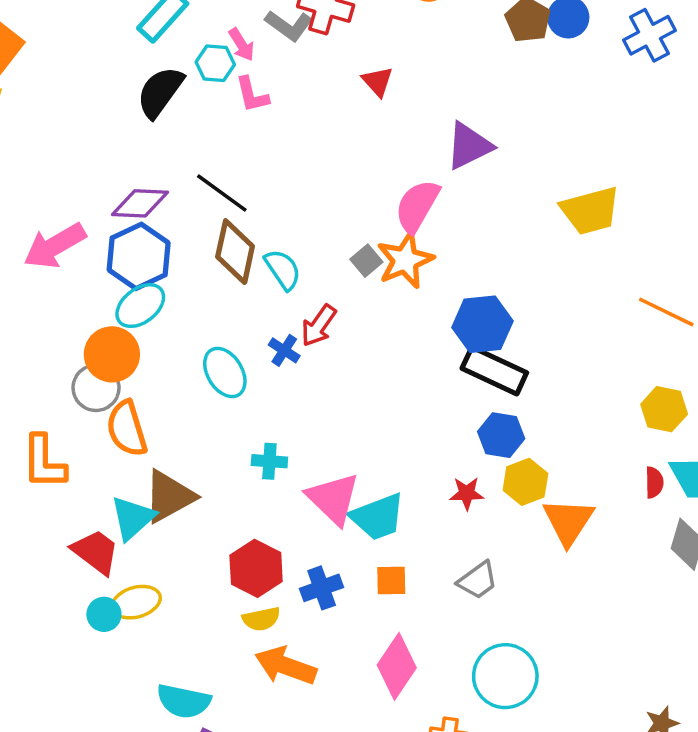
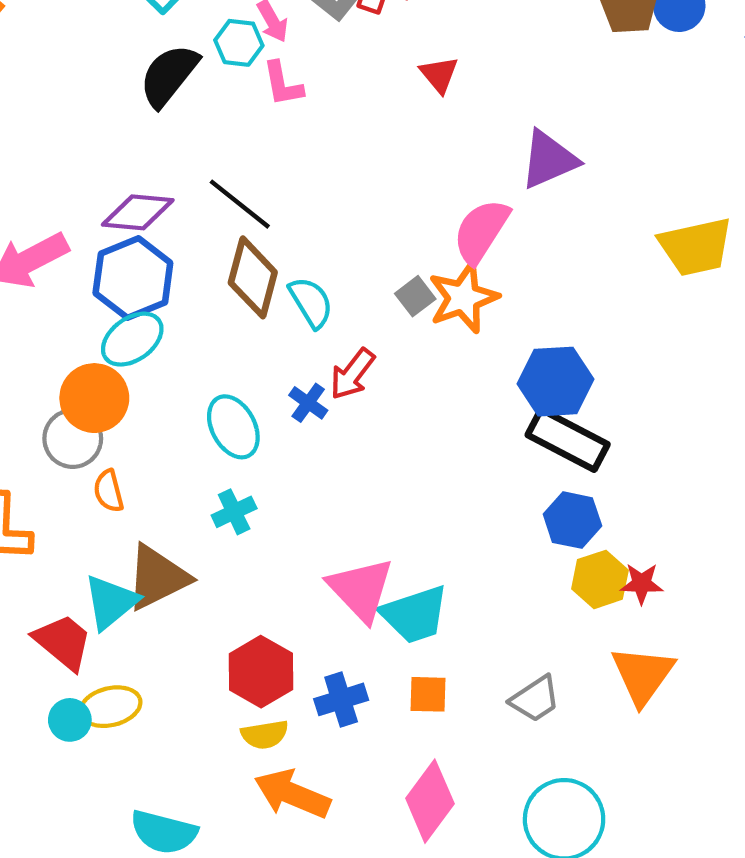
orange semicircle: (127, 429) -> (109, 491), size x0.6
cyan cross: (269, 461) -> (234, 512), moved, turned -32
red star: (467, 493) -> (642, 584), moved
orange triangle: (568, 521) -> (643, 675), moved

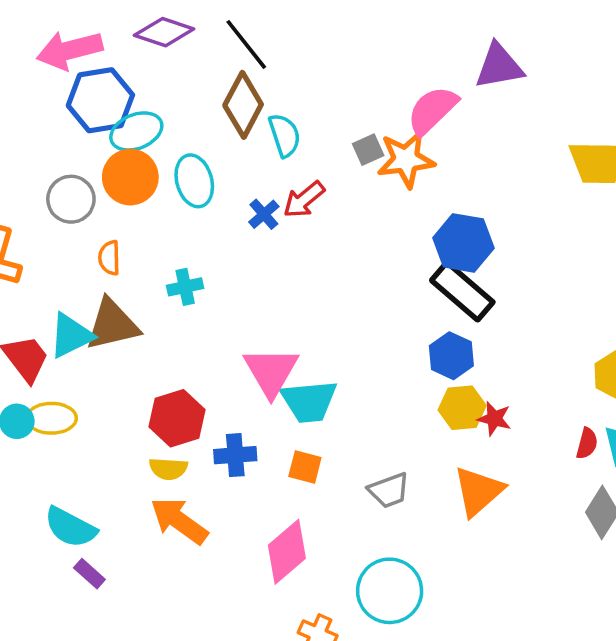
blue hexagon: (133, 278) -> (100, 100), moved
orange circle: (94, 398) -> (130, 177), moved
cyan ellipse: (233, 427) -> (194, 181), moved
orange semicircle: (109, 491) -> (109, 258), moved

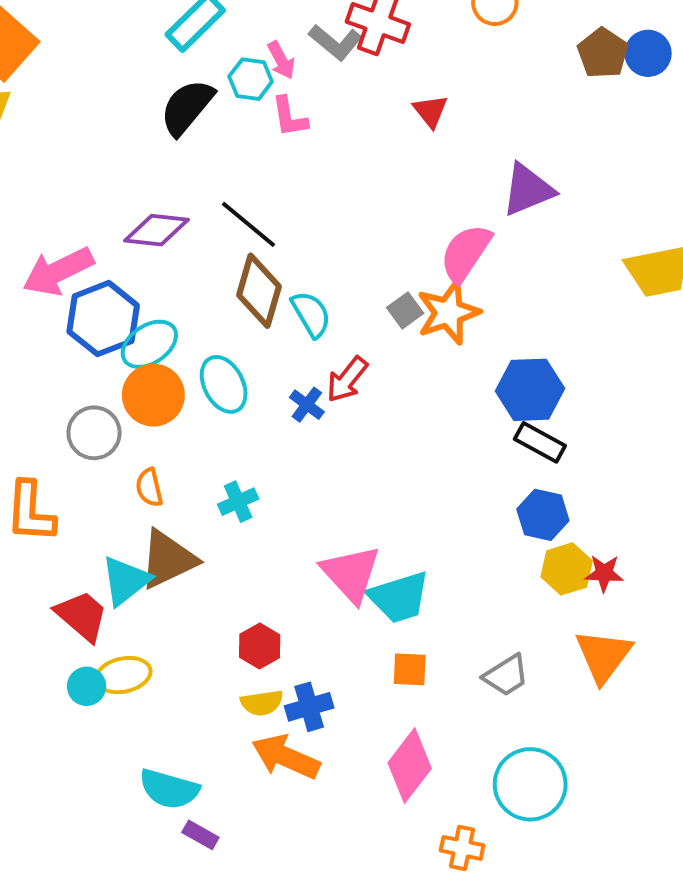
black rectangle: (462, 291) -> (540, 442), size x0.7
red hexagon: (177, 418) -> (260, 646), size x0.7
blue cross: (235, 455) -> (309, 707), moved

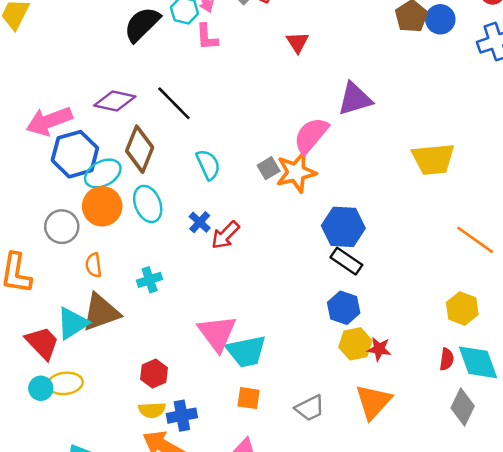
brown diamond: (259, 291) -> (140, 149), moved
red arrow: (347, 379) -> (225, 235), moved

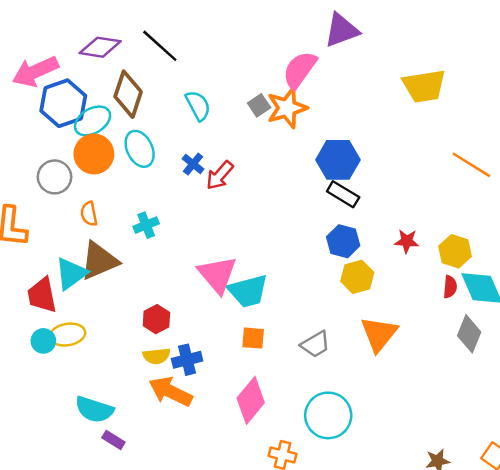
yellow hexagon: (462, 309) -> (455, 251), moved
red trapezoid: (42, 343) -> (42, 295), turned -144
red star: (379, 349) -> (407, 241), moved

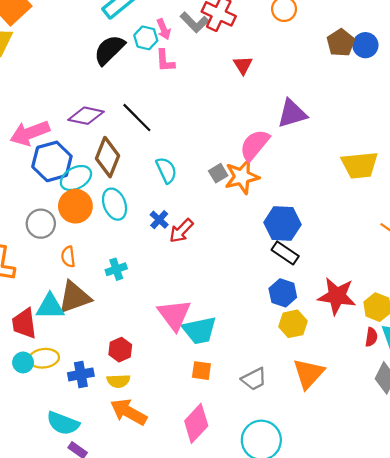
red star: (407, 241) -> (337, 296), size x1.8
cyan triangle: (71, 274) -> (50, 307), turned 32
blue cross: (187, 360) -> (81, 374), moved

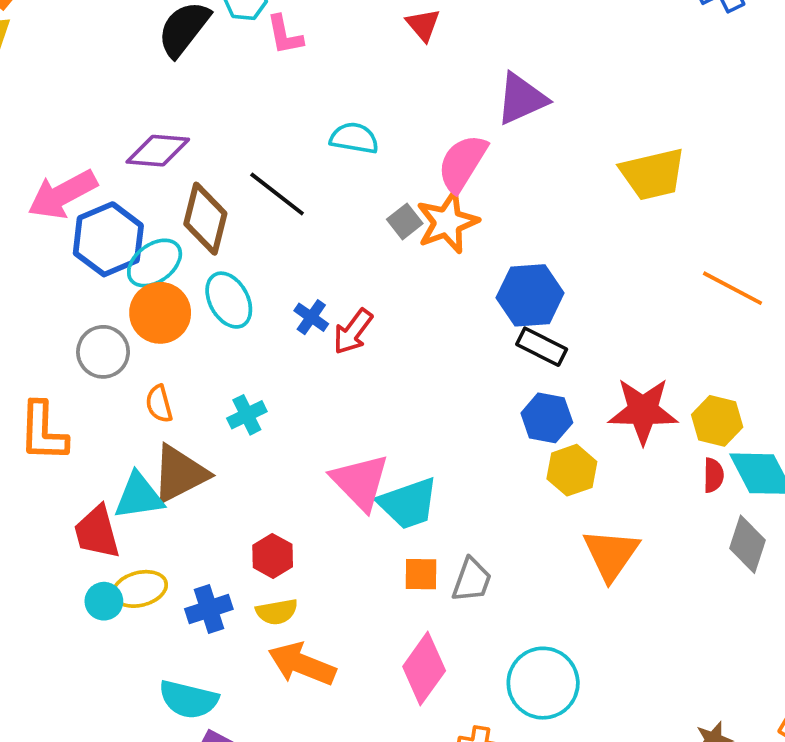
black line: (137, 118) -> (277, 194), moved
cyan semicircle: (166, 170) -> (354, 138), moved, turned -48
gray trapezoid: (254, 379) -> (472, 580), moved, turned -36

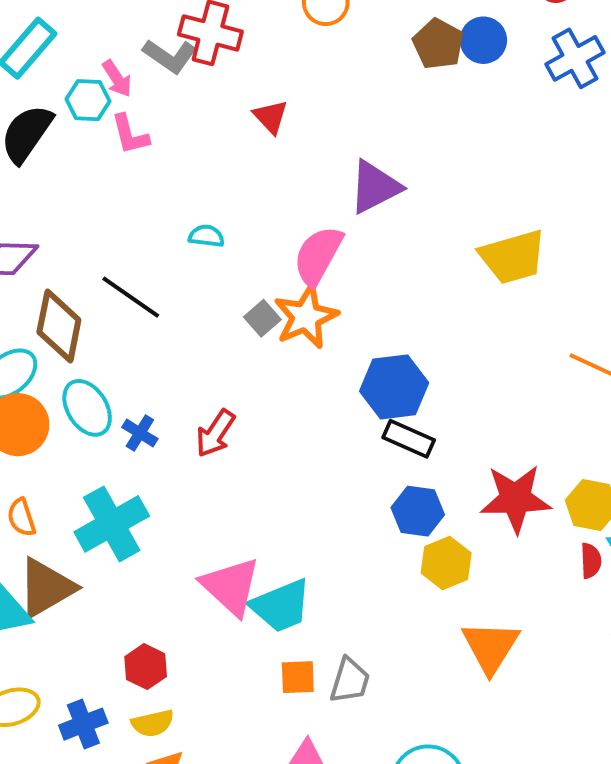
cyan semicircle: (354, 138) -> (206, 236), size x0.7
blue cross: (311, 317) -> (140, 433), moved
cyan cross: (247, 415) -> (112, 524), size x1.8

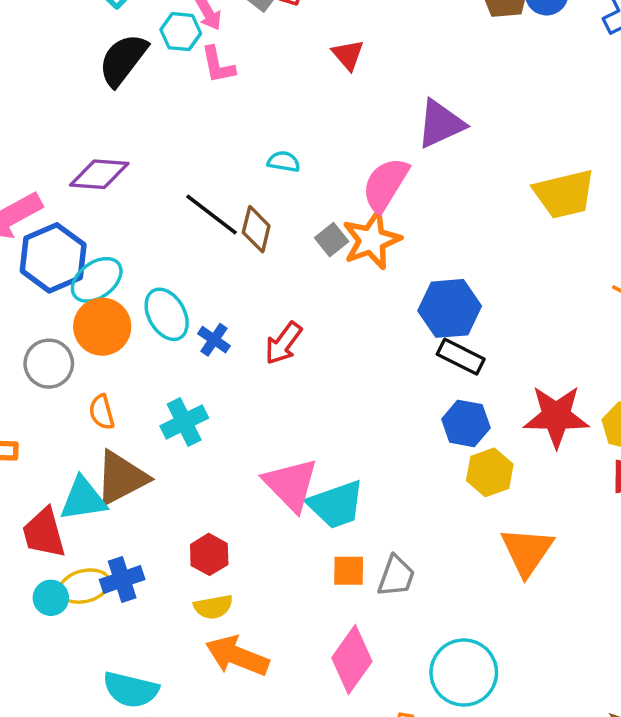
brown diamond: (59, 326) -> (256, 229), moved, size x0.7
cyan cross: (112, 524) -> (184, 422), size x0.7
blue cross: (83, 724) -> (122, 579), moved

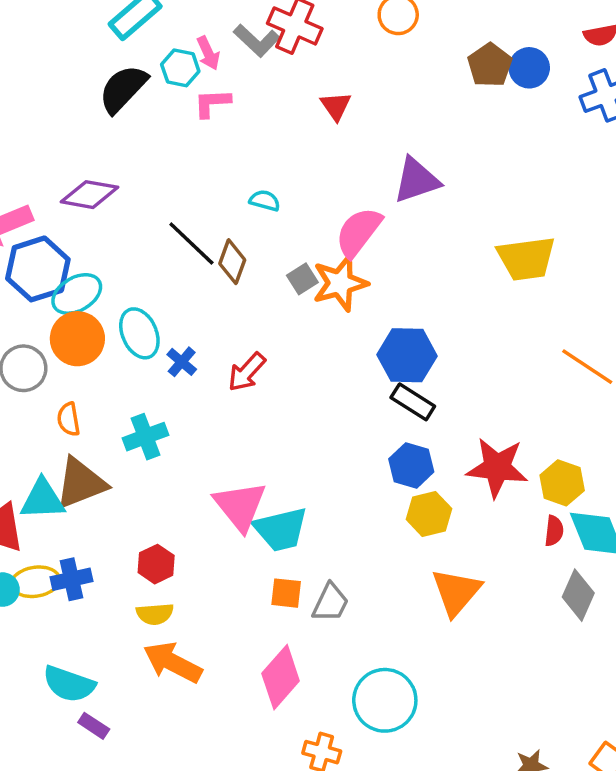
pink L-shape: (218, 65) -> (212, 103), turned 93

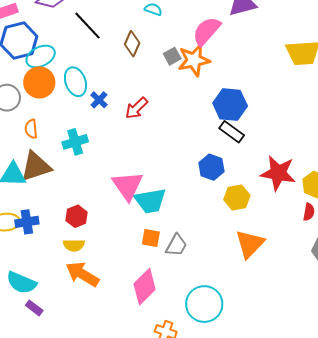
black line: (191, 243) -> (88, 26), moved
blue hexagon: (411, 465) -> (211, 167), moved

